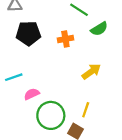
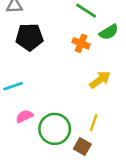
orange cross: (65, 39) -> (81, 43), moved, turned 32
pink semicircle: (32, 94) -> (24, 116), moved

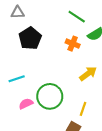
black pentagon: (29, 37) -> (30, 38), turned -30
green circle: (55, 129) -> (50, 96), moved

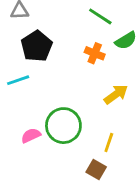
cyan line: (17, 79) -> (18, 80), moved

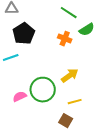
yellow arrow: (116, 94) -> (70, 76), moved
yellow line: (109, 143) -> (75, 102), turned 56

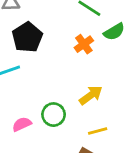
orange cross: (65, 39) -> (84, 44), turned 32
green circle: (43, 90) -> (54, 115), size x0.7

